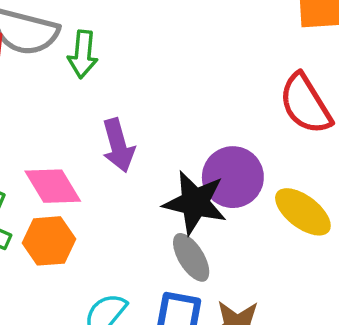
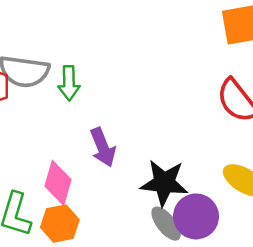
purple circle: (233, 177) -> (196, 216), moved
pink diamond: (53, 186) -> (58, 183), turned 54

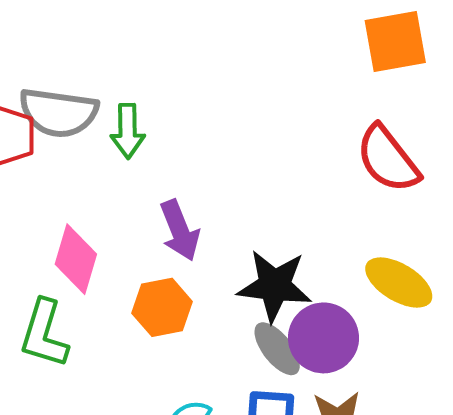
pink diamond: (58, 183) -> (76, 259), moved
orange hexagon: (60, 224) -> (162, 307), moved

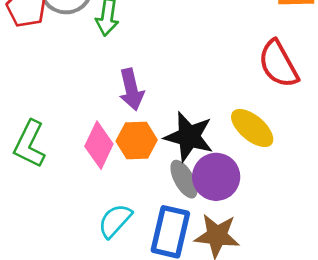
pink diamond: (76, 259) -> (99, 145), moved
yellow ellipse: (399, 283) -> (252, 128), moved
orange hexagon: (162, 307) -> (137, 140), moved

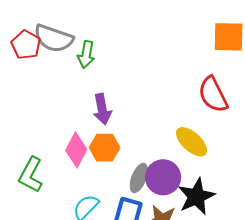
black star: (189, 137) -> (196, 196), moved, turned 30
green L-shape: (30, 144) -> (31, 175), moved
gray ellipse: (184, 179) -> (139, 178), turned 48

